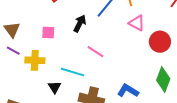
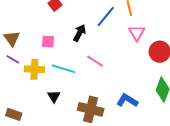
pink triangle: (137, 23) -> (137, 33), turned 30
cyan line: (73, 72) -> (63, 69), moved

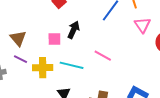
black arrow: (80, 33) -> (74, 30), moved

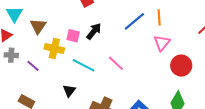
purple line: (21, 59) -> (33, 66), moved
yellow cross: (43, 68) -> (54, 48), moved

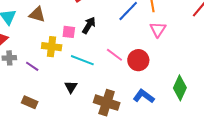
brown triangle: (38, 26) -> (37, 14), moved, turned -42
red circle: (181, 66) -> (138, 60), moved

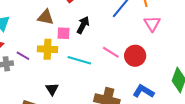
brown triangle: (37, 14) -> (46, 17), moved
purple line: (32, 66) -> (23, 56), moved
black triangle: (71, 87) -> (52, 89), moved

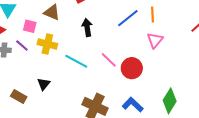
black arrow: (83, 25) -> (87, 27), turned -48
pink square: (64, 33) -> (30, 26), moved

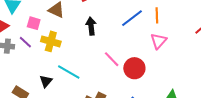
cyan line: (76, 61) -> (69, 72), moved

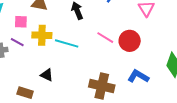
cyan line: (69, 72) -> (67, 43), moved
black triangle: (46, 81) -> (47, 75), turned -32

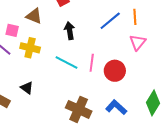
pink line: (105, 38) -> (92, 63), turned 54
cyan line: (67, 43) -> (66, 63), moved

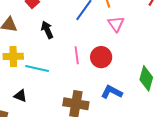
cyan line: (66, 63) -> (37, 68), moved

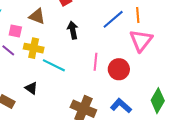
pink triangle: (116, 24) -> (141, 40), size x1.4

